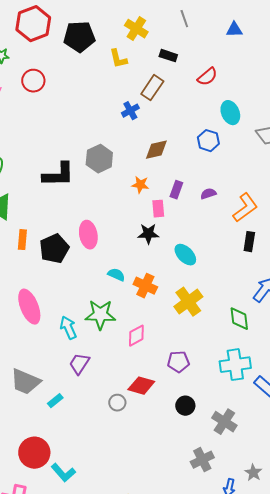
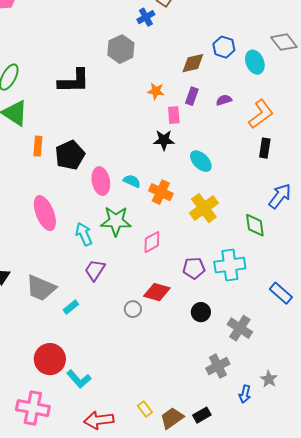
cyan ellipse: (230, 113) -> (255, 62), moved
brown diamond: (156, 150) -> (193, 63), moved
gray hexagon: (99, 159) -> (121, 49), moved
pink ellipse: (88, 235) -> (101, 181), moved
cyan cross: (235, 365) -> (230, 265), moved

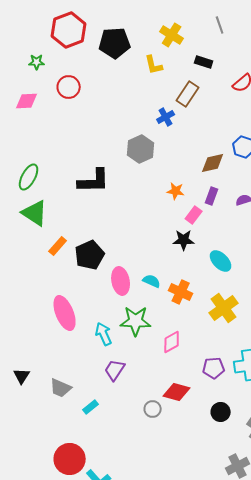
pink rectangle: (174, 115) -> (194, 215), turned 42
orange rectangle: (38, 146) -> (58, 246), turned 36
gray trapezoid: (41, 288) -> (61, 388), size x0.7

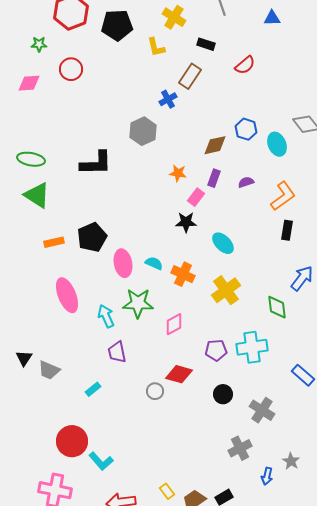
green ellipse: (29, 177) -> (31, 159), turned 72
orange rectangle: (58, 246) -> (54, 242), moved, turned 36
purple trapezoid: (115, 370) -> (117, 352), turned -45
gray trapezoid: (61, 388) -> (49, 370), moved

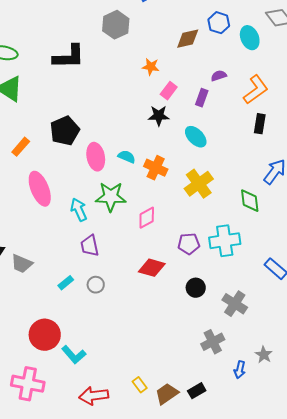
purple rectangle: (214, 178) -> (202, 98), moved
orange rectangle: (54, 242) -> (21, 147), moved, turned -36
gray circle: (155, 391) -> (96, 285), moved

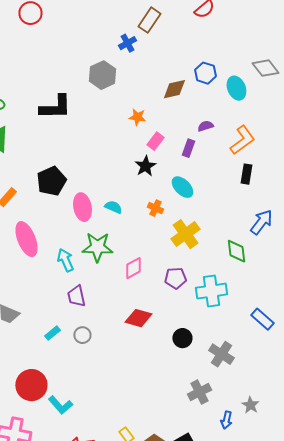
black star: (159, 116) -> (145, 166), turned -30
orange cross: (156, 168) -> (155, 208), moved, size x0.7
purple pentagon: (189, 244) -> (175, 278), moved

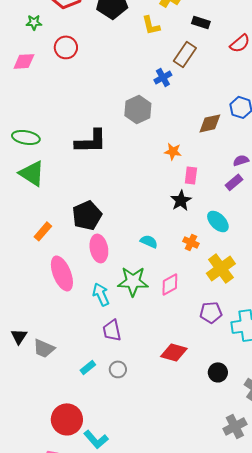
pink rectangle: (155, 141) -> (191, 175), turned -30
purple rectangle: (188, 148) -> (234, 182), moved, turned 30
pink ellipse: (82, 207) -> (99, 248), moved
pink diamond: (133, 268) -> (170, 284), moved

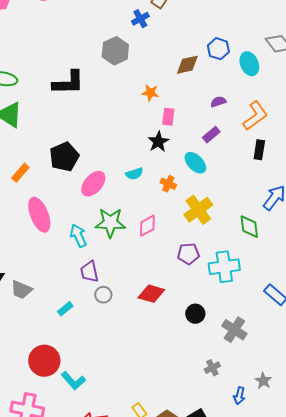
purple rectangle: (234, 182) -> (211, 135), moved
cyan semicircle: (149, 241) -> (134, 174), moved, turned 138
pink ellipse: (99, 248) -> (93, 184), moved, turned 52
gray circle: (118, 369) -> (103, 295), moved
gray cross: (235, 426) -> (212, 368), size x0.7

